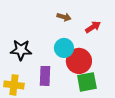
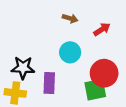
black star: (21, 50) -> (23, 68), moved
red circle: (79, 61) -> (104, 73), moved

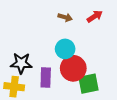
red arrow: (102, 29) -> (95, 16), moved
red circle: (104, 73) -> (73, 68), moved

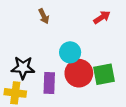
brown arrow: (65, 17) -> (44, 16), moved, turned 48
green square: (89, 84) -> (104, 74), moved

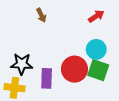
cyan circle: (70, 52) -> (96, 49), moved
green square: (104, 74) -> (98, 70), turned 30

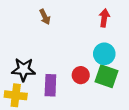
red arrow: (96, 16) -> (104, 18), turned -49
red circle: (74, 69) -> (81, 75), size x0.6

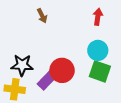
red circle: (81, 75) -> (62, 70), moved, size x1.5
purple rectangle: (50, 85) -> (47, 80), turned 42

